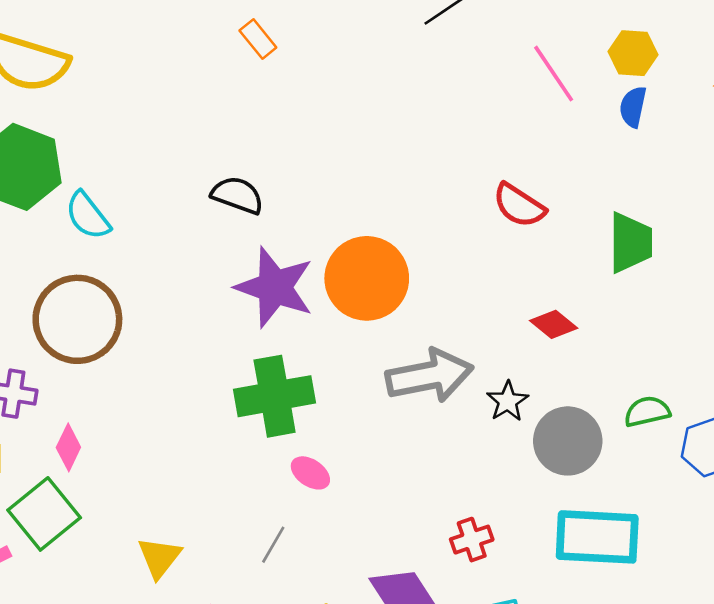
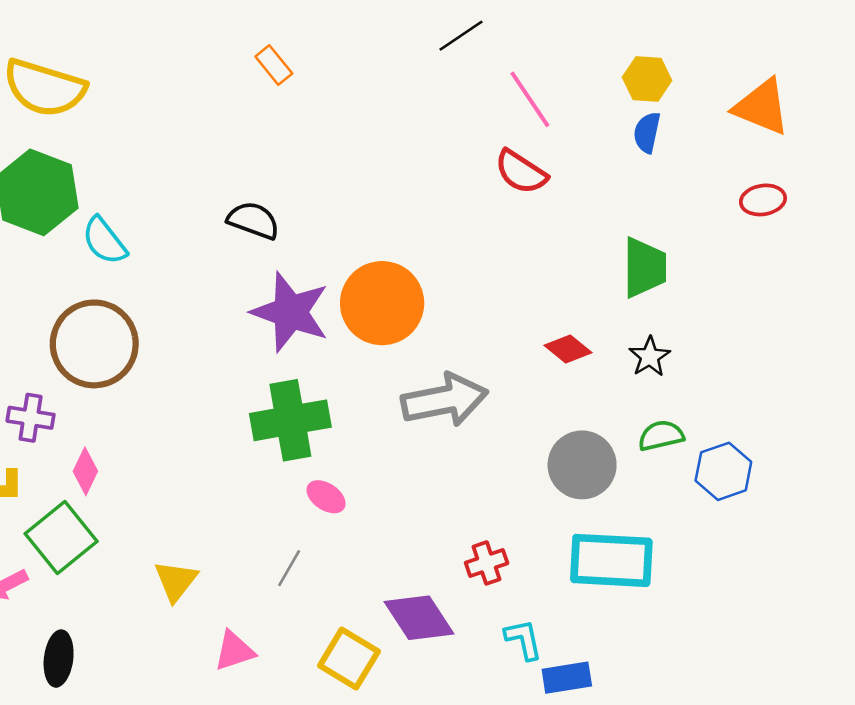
pink line: (554, 74) -> (530, 99), moved
red semicircle: (519, 205) -> (521, 172), moved
black star: (508, 401) -> (650, 357), moved

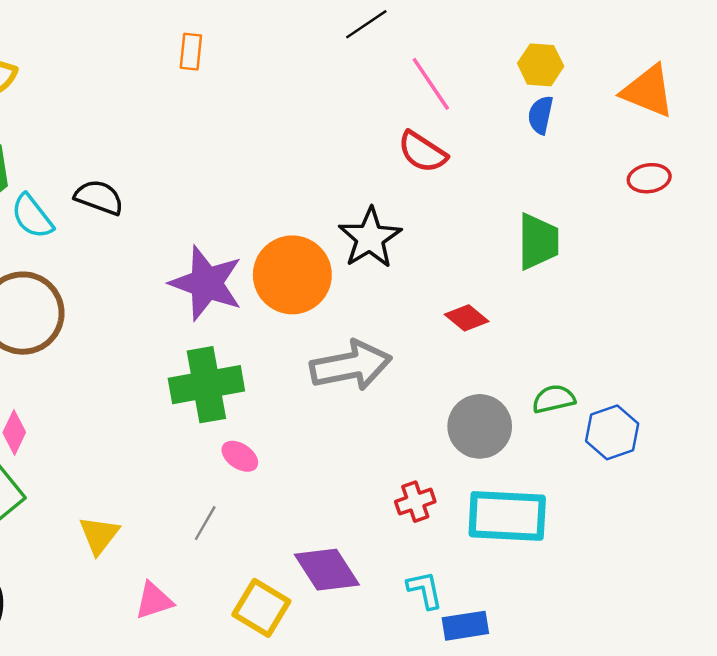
orange rectangle: (274, 65) -> (191, 52), turned 45
black semicircle: (253, 220) -> (99, 197), moved
black star: (650, 357) -> (370, 238), moved, size x1.6
red cross: (487, 563) -> (415, 502), moved

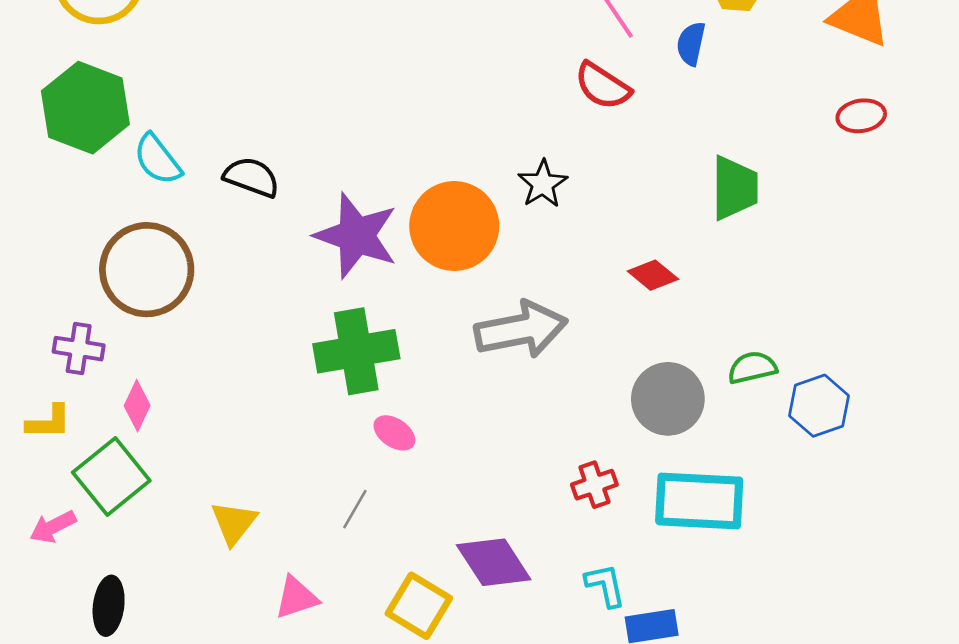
blue semicircle: (541, 115) -> (691, 44), moved
black semicircle: (99, 197) -> (251, 177), moved
black star: (370, 238) -> (543, 184), size x0.7

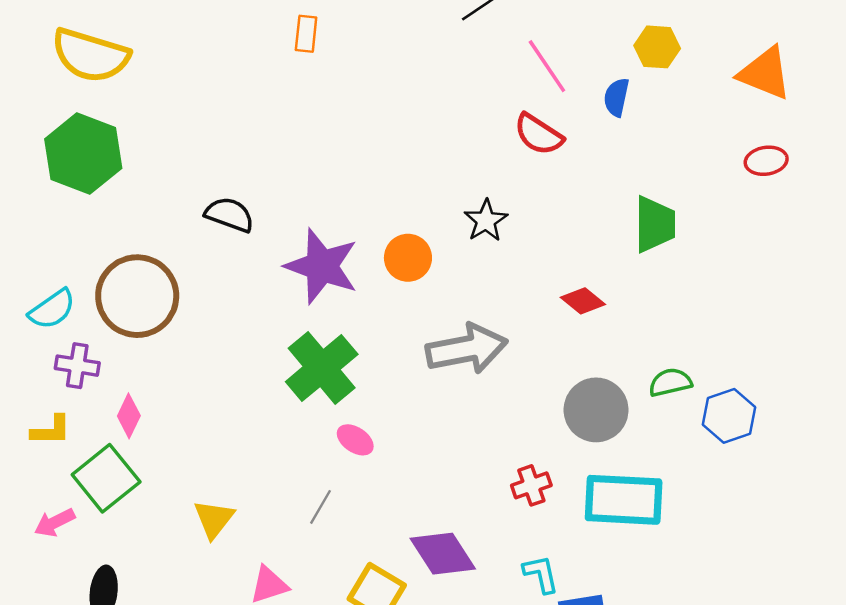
cyan semicircle: (158, 159) -> (52, 309), moved, turned -87
orange circle: (454, 226) -> (408, 258), size x0.6
green cross: (356, 351) -> (322, 368), turned -30

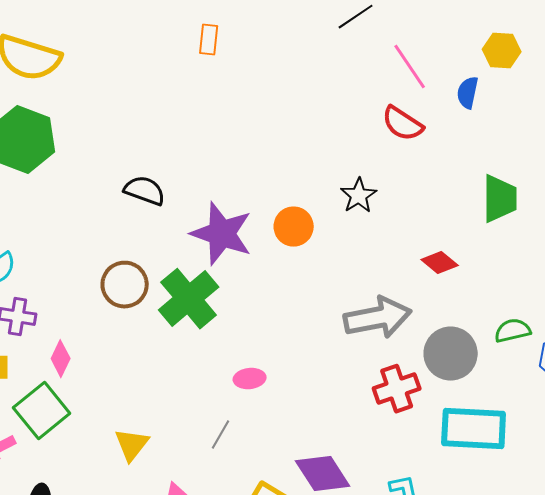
brown circle: (137, 296) -> (125, 285), moved, size x0.7
gray arrow: (467, 349) -> (378, 318), moved
green cross: (322, 368) -> (189, 299), moved
pink ellipse: (355, 440) -> (250, 379), turned -40
red cross: (531, 485) -> (397, 389), moved, size x1.4

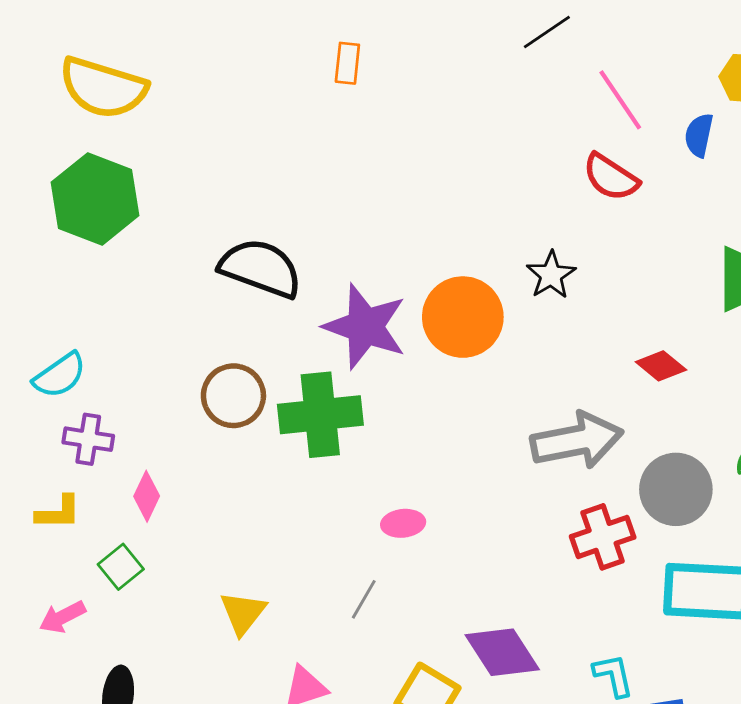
black semicircle: (145, 191) -> (261, 268), size x1.5
orange circle: (294, 227) -> (463, 317), size x1.5
green cross: (189, 299) -> (320, 415), turned 34
green square: (42, 411) -> (121, 567), size x0.6

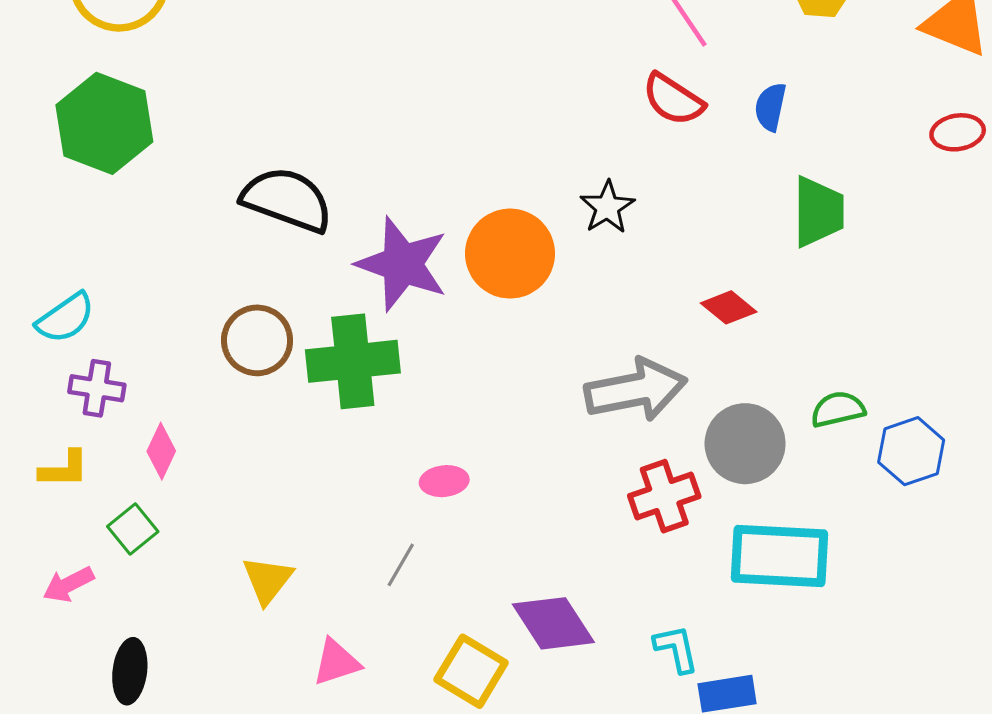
blue semicircle: (699, 135) -> (770, 107), moved

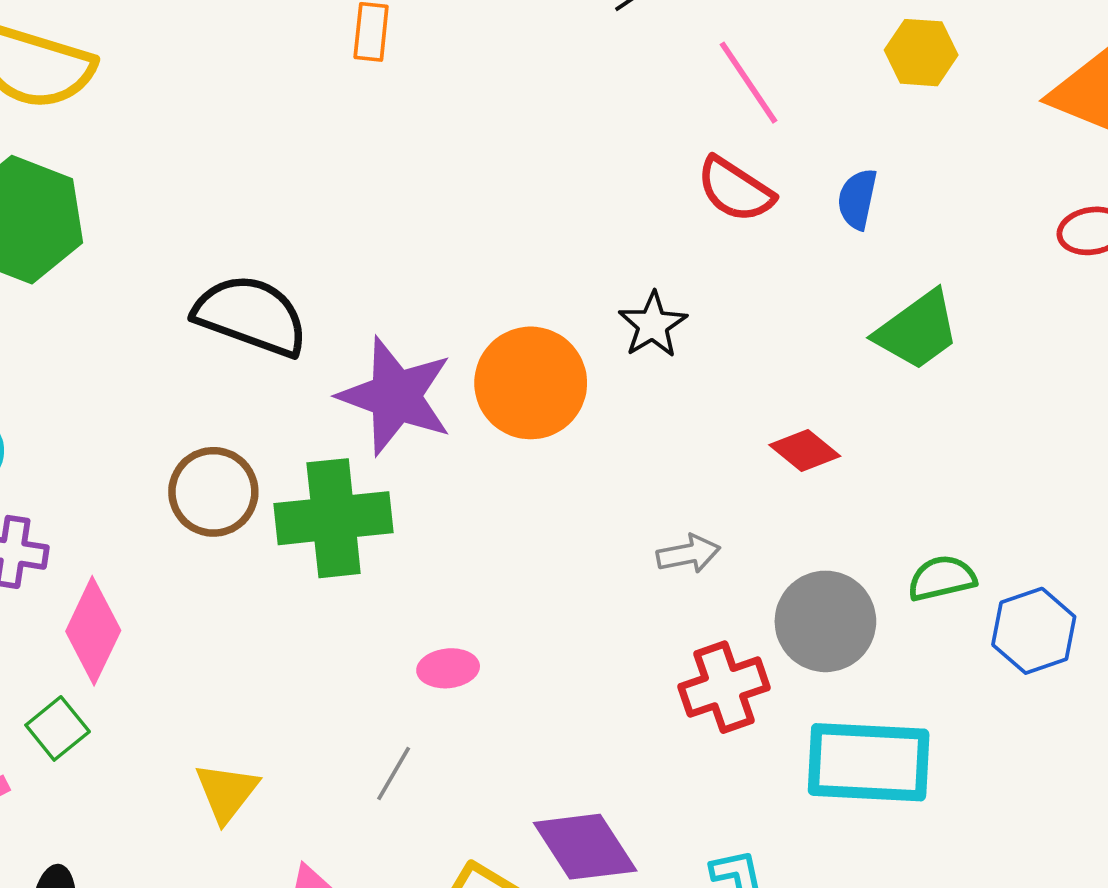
green trapezoid: (818, 212) -> (917, 330), turned 54
gray arrow: (636, 390) -> (688, 554), size x0.5
pink diamond: (161, 451) -> (93, 631), size x1.5

